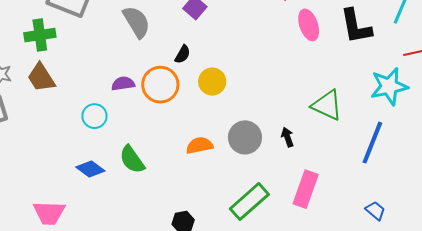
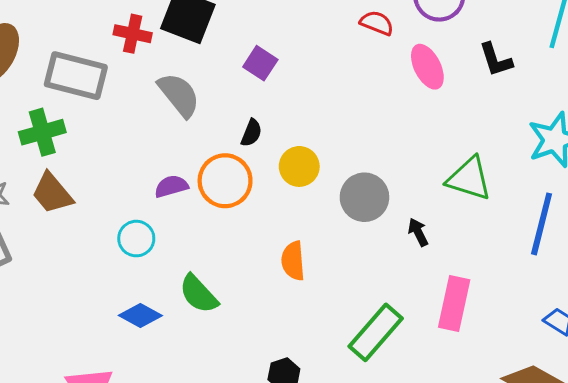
black L-shape: (356, 26) -> (496, 60), size x0.7
gray circle: (245, 137) -> (364, 197), moved
orange semicircle: (200, 145) -> (293, 261), turned -76

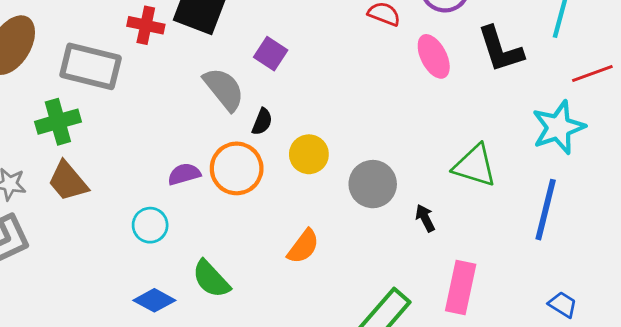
black L-shape: (496, 60) -> (500, 49), size x1.4
gray semicircle: (179, 95) -> (224, 89), moved
orange semicircle: (293, 261) -> (303, 246), turned -138

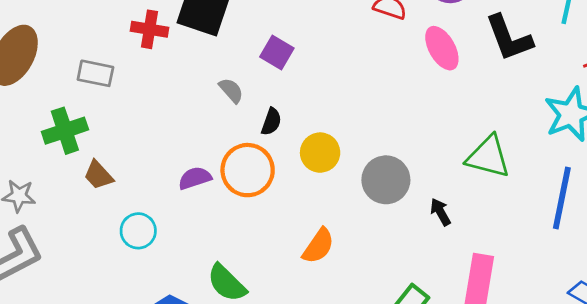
gray rectangle: (91, 66) -> (95, 73), size x0.6
gray semicircle: (224, 89) -> (231, 90), size x0.6
brown trapezoid: (68, 181) -> (98, 175), moved, size x0.7
cyan circle: (150, 225) -> (138, 231), moved

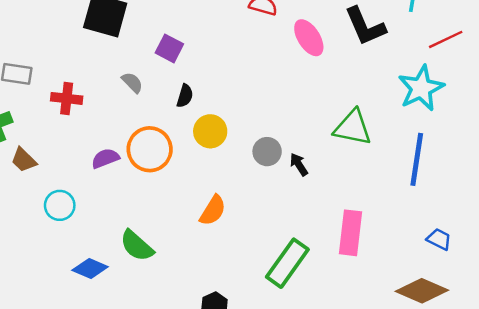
red cross: (150, 29) -> (67, 98), moved
black semicircle: (271, 122) -> (185, 96), moved
gray circle: (386, 180) -> (267, 152), size x0.7
black arrow: (440, 212) -> (299, 164), moved

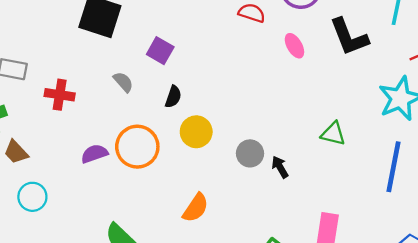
pink ellipse: (309, 38) -> (294, 46), size x0.7
green triangle: (353, 128) -> (333, 134), size x0.7
cyan circle: (60, 205) -> (32, 197), moved

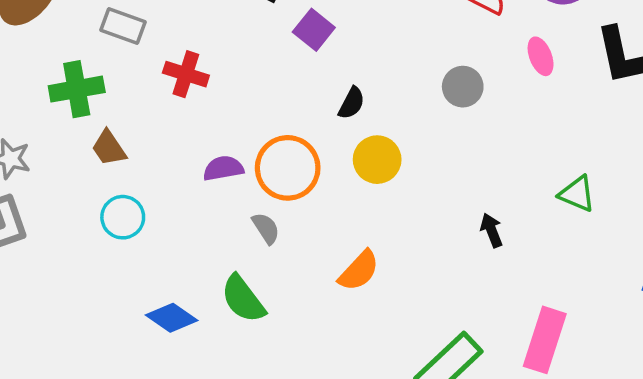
purple square: (160, 51) -> (314, 30), moved
gray semicircle: (123, 82) -> (266, 228), moved
gray circle: (250, 153) -> (463, 87), moved

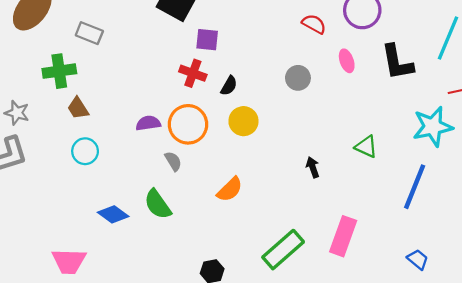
purple square: (314, 30) -> (207, 40), turned -35
red cross: (186, 74) -> (193, 73), moved

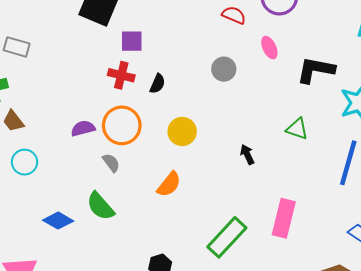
black L-shape: (397, 62) -> (316, 70), moved, turned 117
yellow circle: (243, 121) -> (182, 131), moved

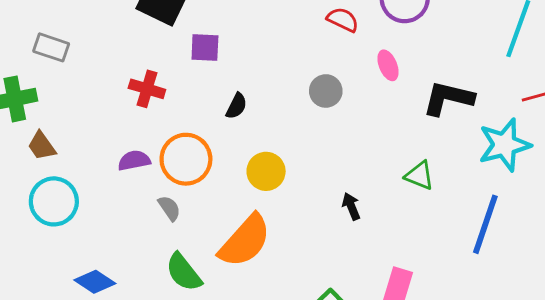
red cross: (121, 75) -> (147, 89), moved
cyan circle: (25, 162) -> (54, 201), size x1.4
orange semicircle: (169, 184) -> (245, 241), size x1.6
green semicircle: (100, 206) -> (184, 272), moved

